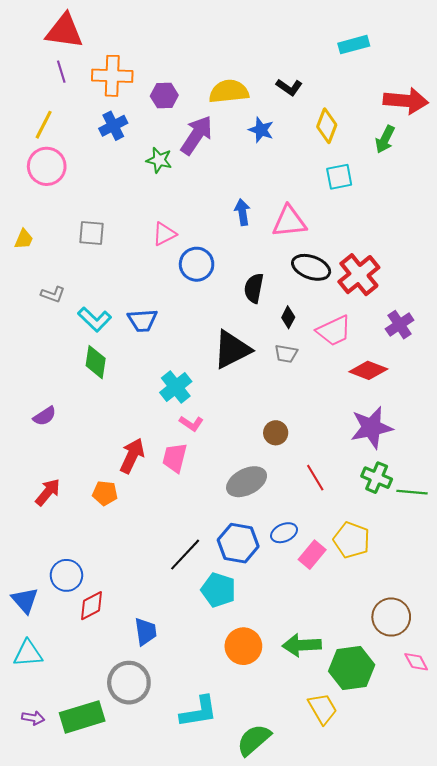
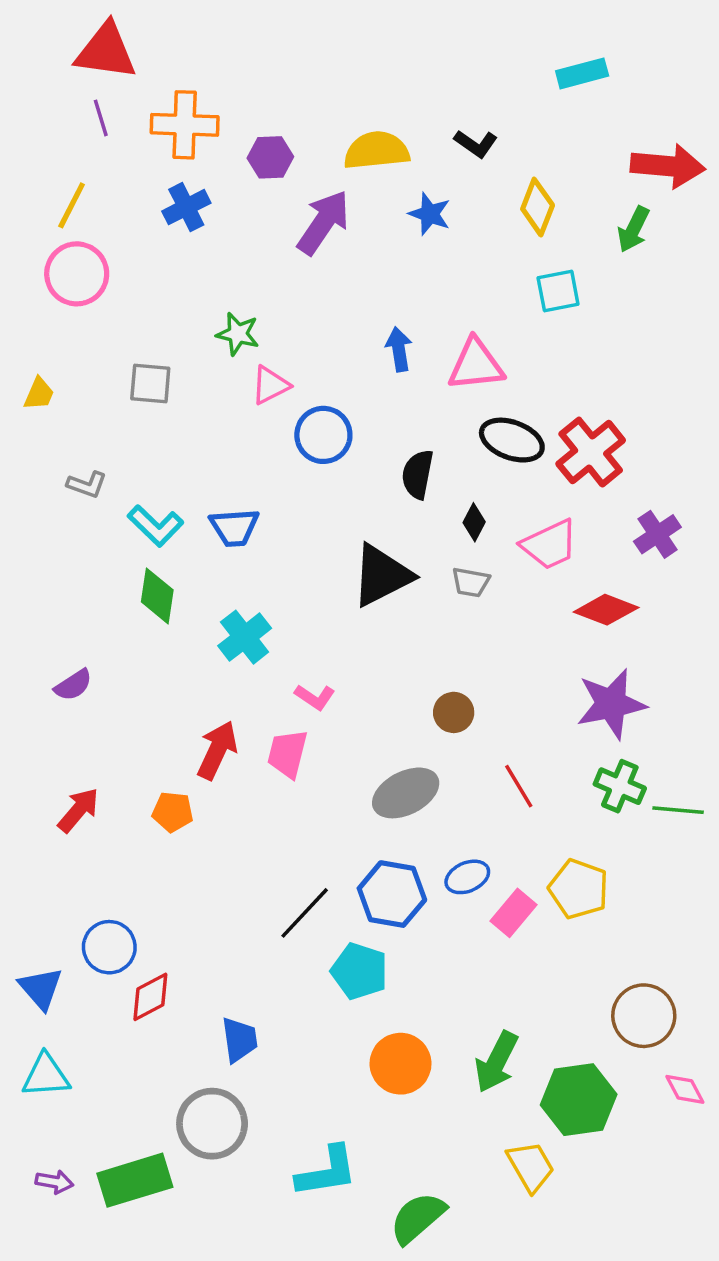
green star: (159, 160) -> (238, 334), moved
cyan cross: (176, 387) -> (245, 637), moved
green arrow: (302, 645) -> (496, 1062), turned -60

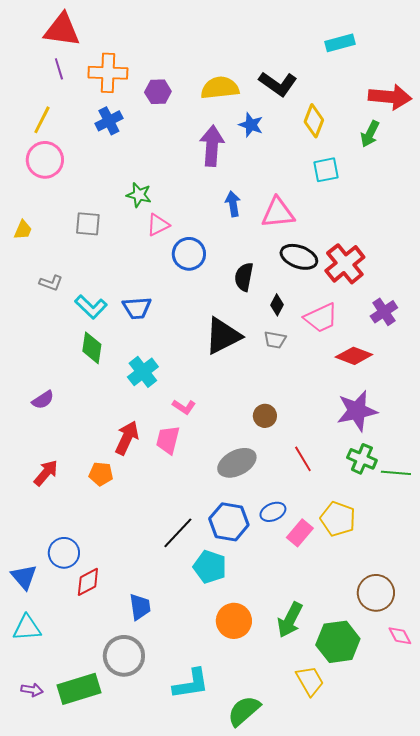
black L-shape: (476, 144) -> (278, 84), size x1.5
purple arrow: (323, 222) -> (212, 146), moved, turned -30

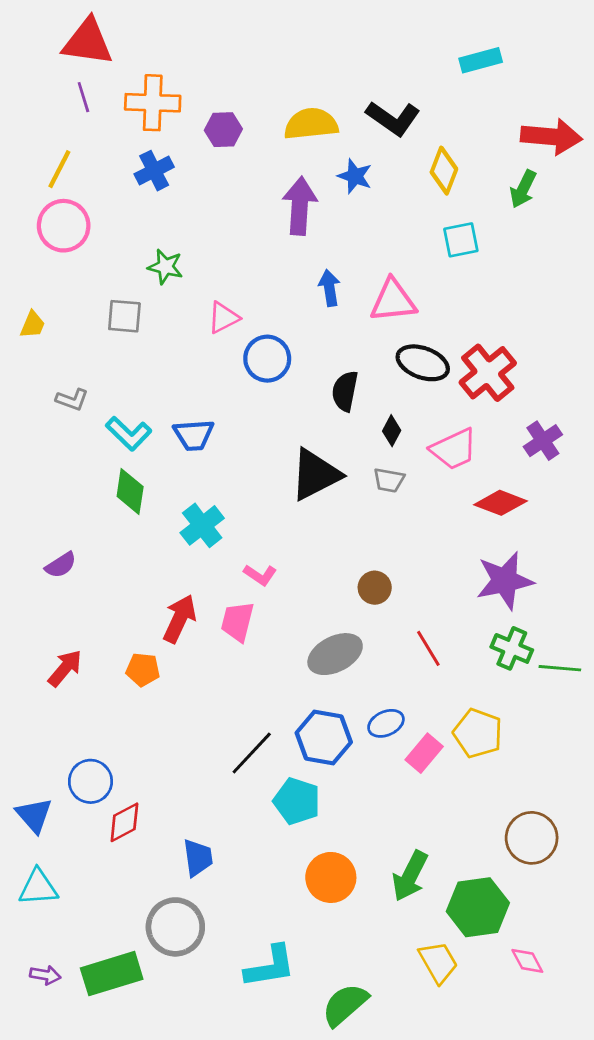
green star: (139, 195) -> (165, 267), moved
pink diamond: (400, 636) -> (527, 961), moved

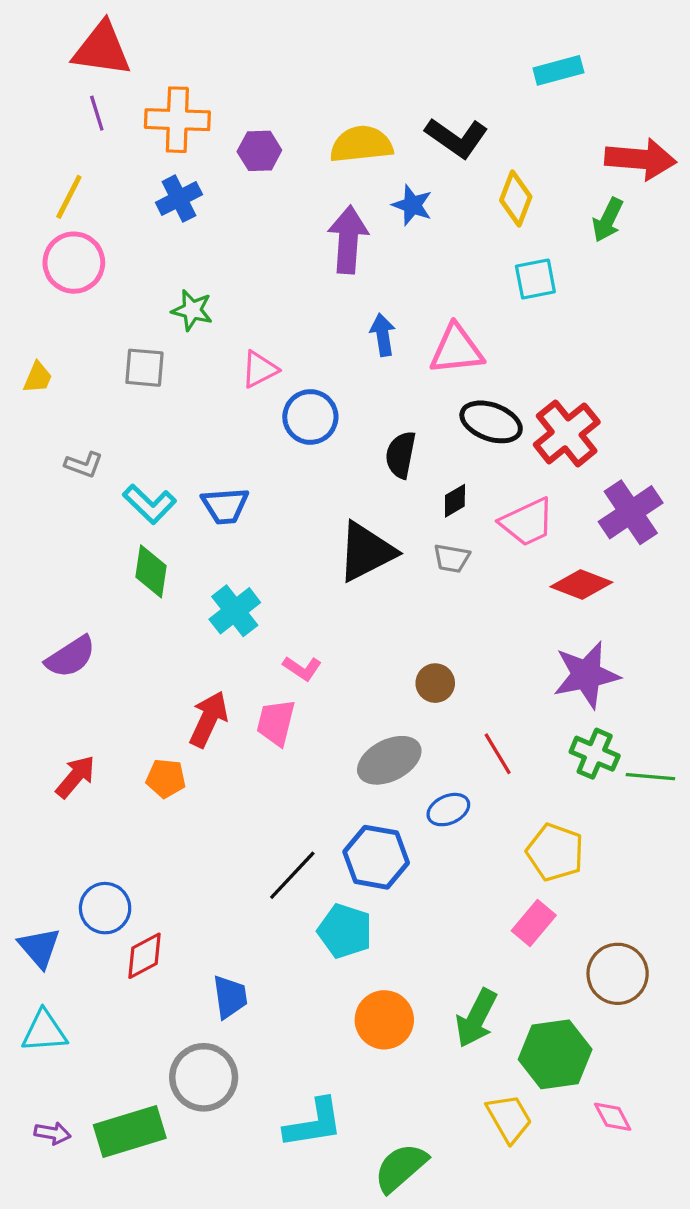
black diamond: (392, 431) -> (455, 501), turned 32
purple cross: (543, 441) -> (631, 512), size x1.4
purple semicircle: (61, 565) -> (71, 657), size x1.4
blue ellipse: (386, 723) -> (448, 810), moved
pink rectangle: (424, 753) -> (534, 923), moved

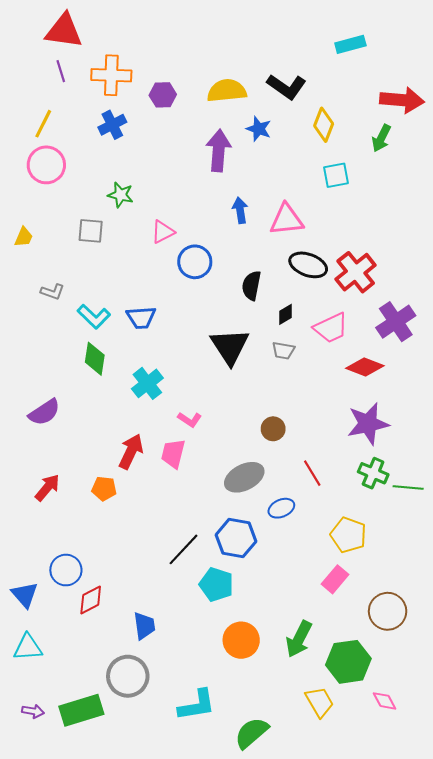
black triangle: (366, 552) -> (230, 346), turned -36

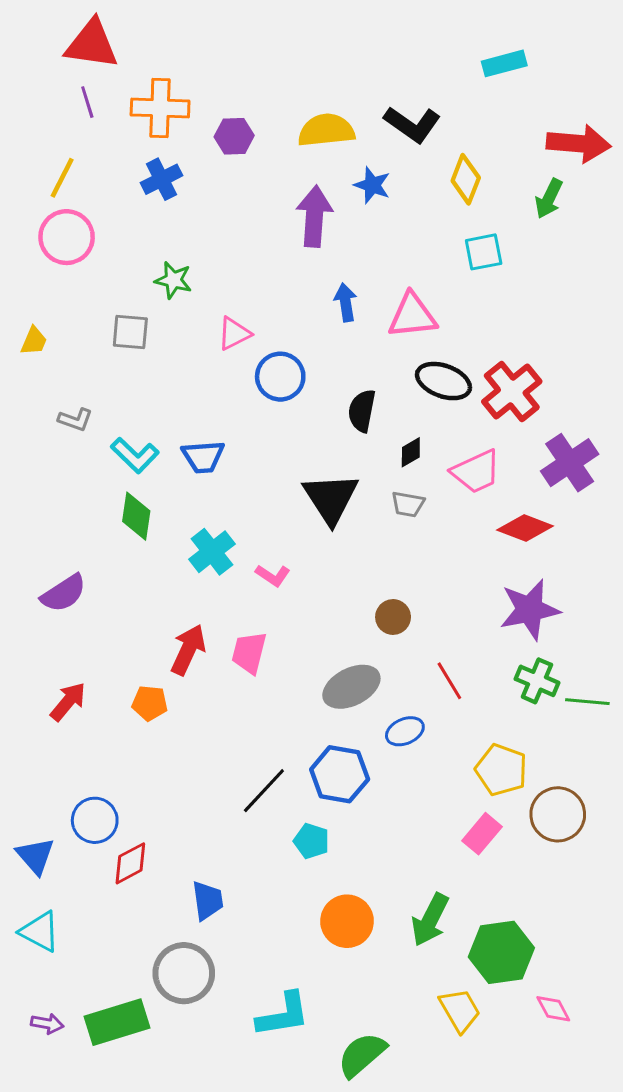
pink L-shape: (190, 420) -> (273, 575), moved
cyan pentagon: (216, 584) -> (311, 841), size x0.7
brown circle: (388, 611) -> (558, 814), moved
cyan triangle: (28, 647) -> (40, 932), turned 32

